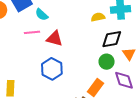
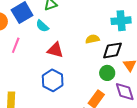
yellow semicircle: (98, 17) -> (92, 39), moved
pink line: (32, 32) -> (16, 45), moved, turned -63

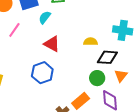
cyan semicircle: (42, 26) -> (45, 17), turned 72

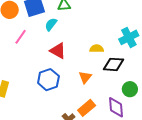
cyan cross: (123, 30) -> (129, 37), turned -36
orange triangle: (121, 76) -> (85, 77), moved
green circle: (97, 78) -> (130, 89), moved

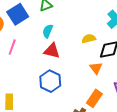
cyan semicircle: (51, 24) -> (48, 31), moved
orange triangle: (85, 77) -> (96, 68), moved

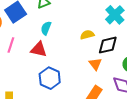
red triangle: (52, 51) -> (39, 49), moved

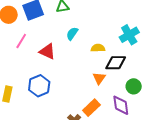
cyan semicircle: (46, 28) -> (72, 34), moved
blue hexagon: (50, 78) -> (39, 86), moved

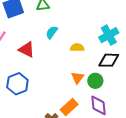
black diamond: (116, 63) -> (109, 60), moved
green circle: (134, 86) -> (95, 81), moved

